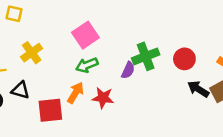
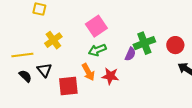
black triangle: (20, 90) -> (44, 70), turned 35
orange arrow: (75, 93) -> (88, 72), turned 120

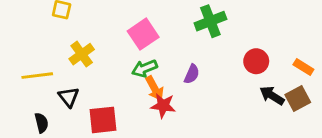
green cross: (144, 43) -> (210, 21), moved
orange arrow: (88, 72) -> (155, 88), moved
black semicircle: (25, 76) -> (42, 123), moved, turned 32

